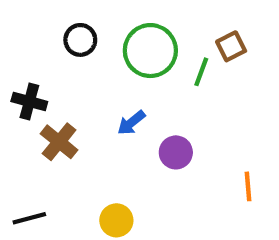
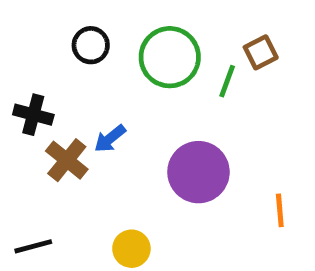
blue arrow: (131, 123) -> (110, 139), moved
purple circle: (176, 152) -> (198, 172), size x1.6

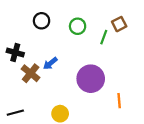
green circle: (170, 57) -> (78, 26), size x0.6
orange line: (280, 210) -> (119, 101), moved

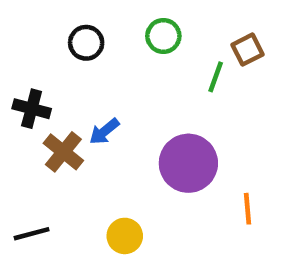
green circle: (78, 26) -> (163, 36), moved

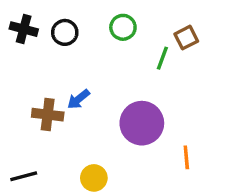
black cross: (32, 109) -> (24, 29), moved
brown cross: (63, 152) -> (48, 115), turned -32

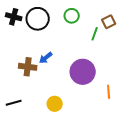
black circle: (65, 32) -> (38, 19), size x1.5

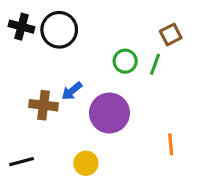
green circle: (72, 16) -> (125, 61), moved
green line: (95, 34) -> (155, 64), moved
purple circle: (83, 72) -> (109, 113), moved

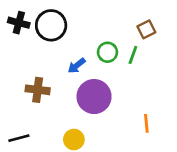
blue arrow: (72, 91) -> (77, 66), moved

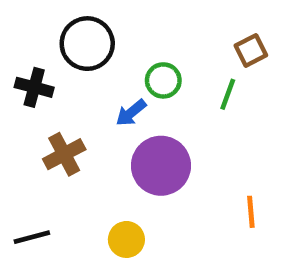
black cross: (19, 23) -> (34, 87), moved
green circle: (107, 52) -> (163, 80), moved
brown cross: (38, 90) -> (64, 154), turned -35

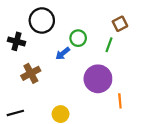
purple circle: (161, 166) -> (98, 79), moved

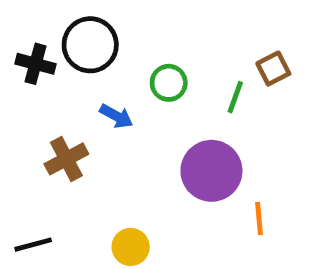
brown square: (120, 24) -> (273, 69), moved
black cross: (16, 41) -> (35, 64), moved
blue arrow: (63, 54) -> (116, 116), moved, turned -112

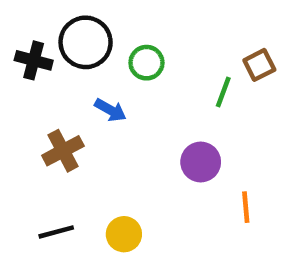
green circle: (169, 83) -> (146, 63), moved
purple circle: (211, 171) -> (201, 162), size x0.7
black line: (33, 245) -> (56, 232), moved

